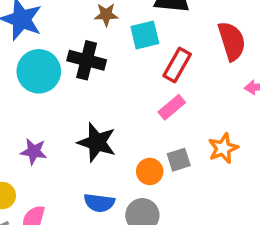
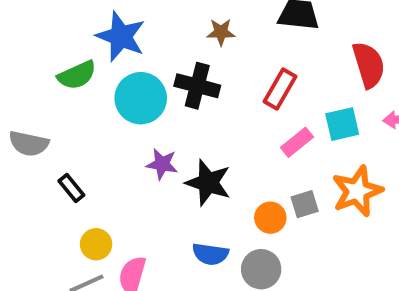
cyan square: (145, 35) -> (342, 124), moved
red rectangle: (177, 65) -> (280, 89), moved
orange star: (223, 148) -> (357, 191), size x1.4
purple star: (34, 151) -> (162, 164), moved

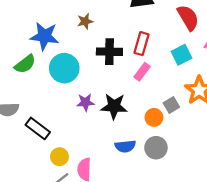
brown star: (221, 32) -> (85, 21), moved
black cross: (197, 86) -> (109, 52), moved
pink rectangle: (297, 142) -> (142, 72), moved
black rectangle: (71, 188) -> (38, 128), size x1.5

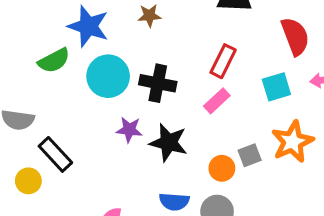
black cross: (109, 52) -> (158, 83), moved
yellow circle: (59, 157) -> (28, 181), moved

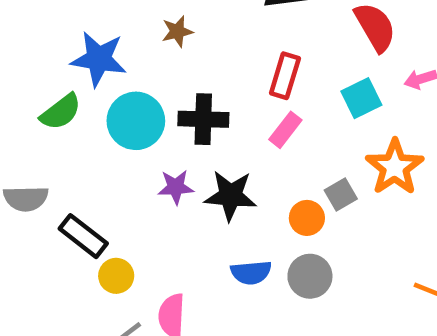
yellow circle: (28, 181) -> (116, 276), moved

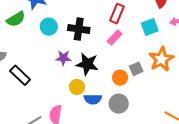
cyan circle: (136, 121) -> (49, 27), size x0.7
yellow circle: (116, 276) -> (77, 87), moved

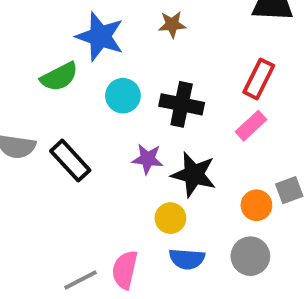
black rectangle: (20, 75) -> (70, 161), moved
blue semicircle: (93, 99) -> (187, 259), moved

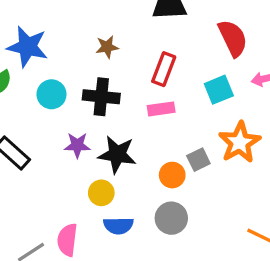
brown star: (172, 25) -> (107, 47), moved
pink rectangle: (251, 126) -> (161, 109), turned 40

